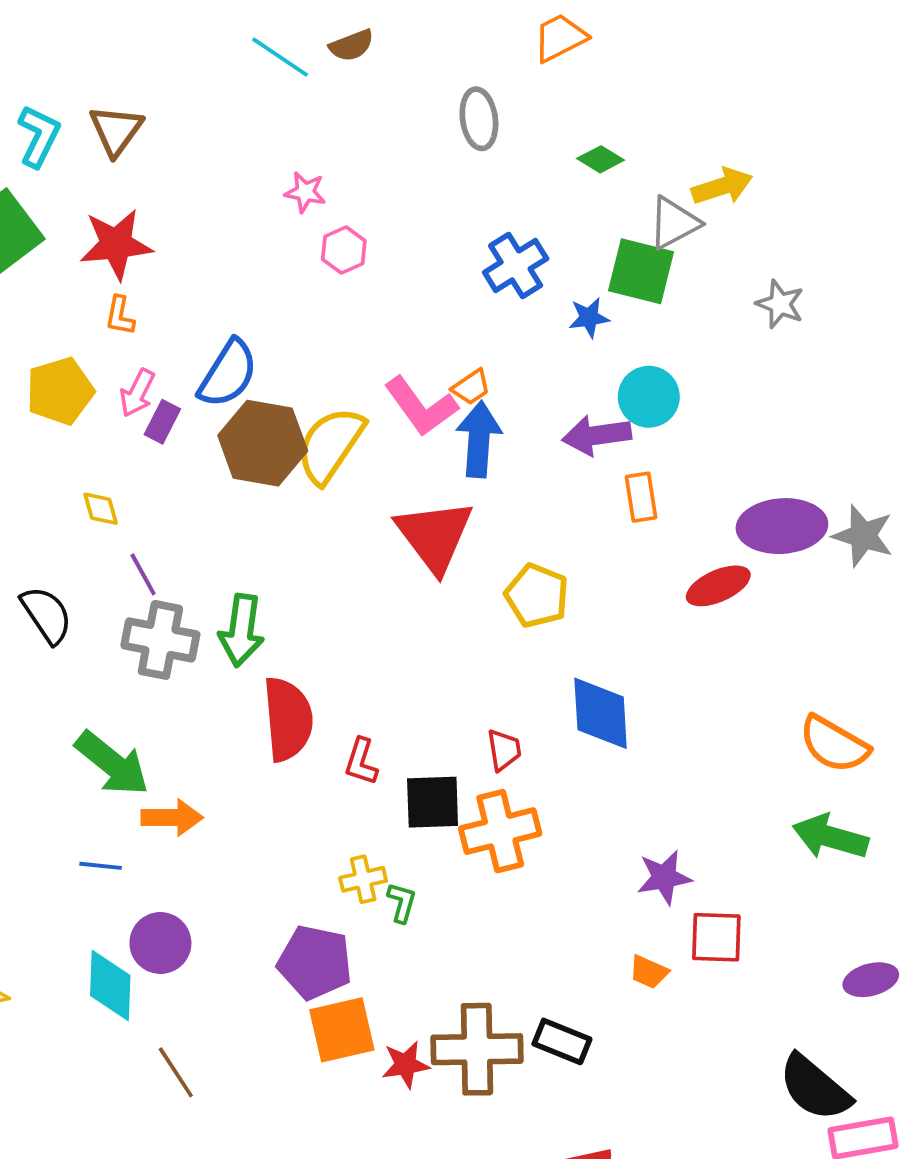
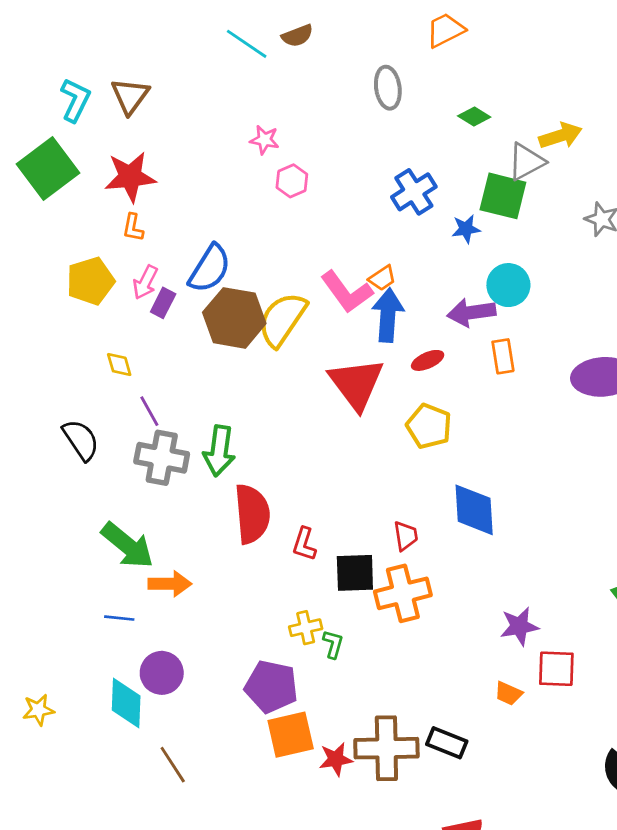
red ellipse: (718, 586) -> (428, 360), moved, size x0.7

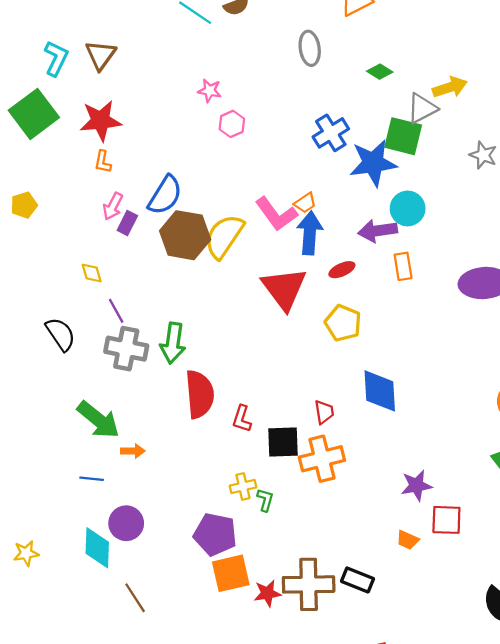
blue star: (466, 229) -> (373, 163), size x2.0
yellow pentagon: (90, 281) -> (24, 205), moved, size x0.7
orange arrow: (170, 584) -> (133, 451), size x0.7

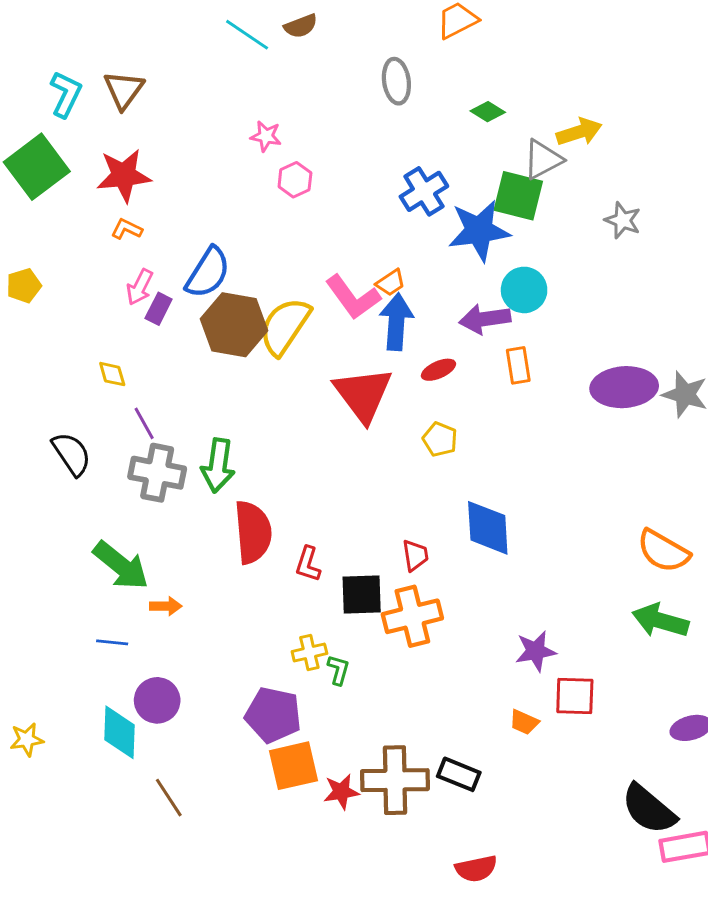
orange L-shape: (103, 162) -> (127, 229), turned 105
yellow pentagon: (343, 323) -> (440, 439), size x0.7

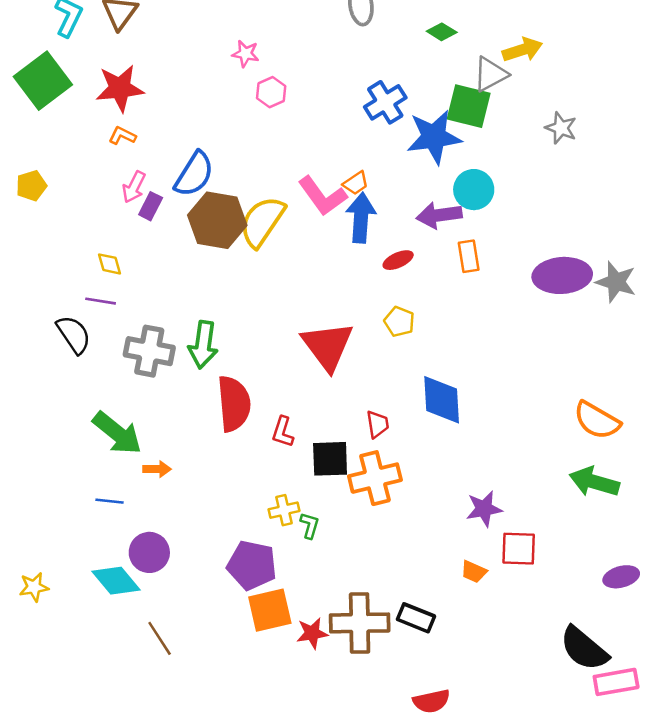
red triangle: (363, 394) -> (328, 346), moved
purple line: (144, 423) -> (101, 301), moved, turned -52
cyan diamond: (119, 732) -> (116, 581), turned -42

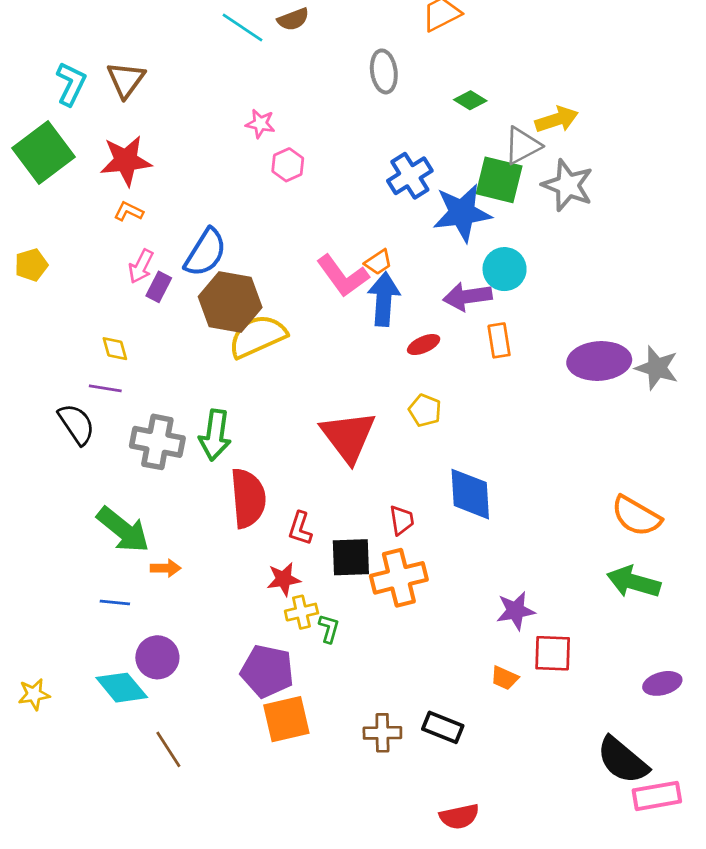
gray star: (561, 128) -> (568, 185), moved, size x1.5
yellow semicircle: (262, 222) -> (258, 336), moved, turned 32
brown cross: (360, 623) -> (382, 733), size x0.6
red star: (312, 633) -> (284, 579), moved

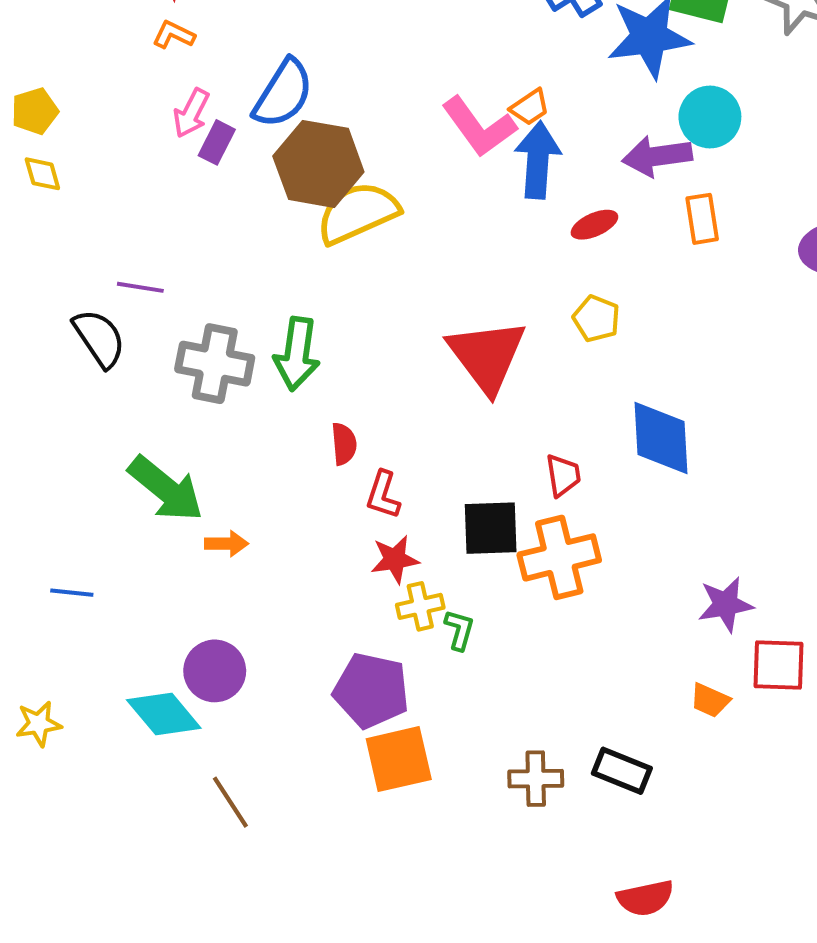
yellow diamond: (115, 349) -> (42, 174), moved
red semicircle: (248, 498) -> (344, 444), size x0.5
red L-shape: (300, 528) -> (383, 495), moved
blue line: (115, 602) -> (72, 593), moved

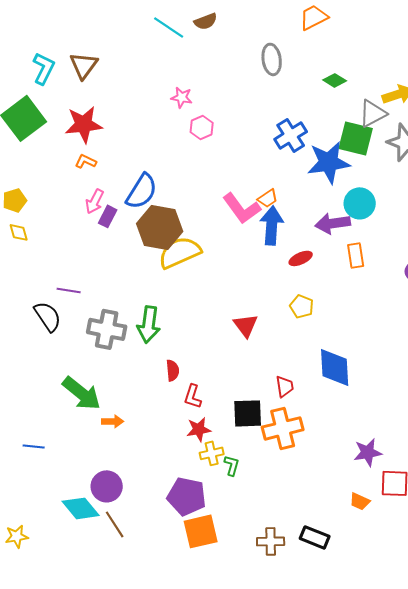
red triangle: (487, 356) -> (246, 325), size x0.6
yellow star: (39, 724) -> (17, 536), moved
brown line: (230, 802) -> (115, 524), moved

